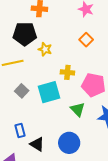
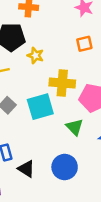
orange square: (86, 40) -> (84, 44), turned 32
yellow cross: (67, 72) -> (62, 83), size x1.5

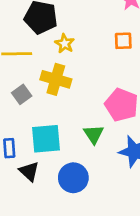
yellow cross: (62, 83) -> (56, 79), moved
cyan square: (40, 107) -> (46, 139), moved

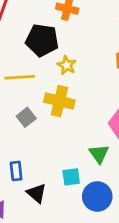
cyan square: (46, 139) -> (71, 177), moved, size x0.6
blue circle: (73, 178) -> (97, 196), moved

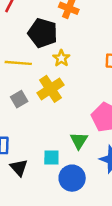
yellow cross: (59, 101) -> (51, 89), turned 35

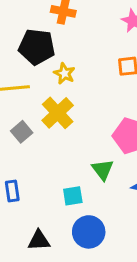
black triangle: (19, 168) -> (39, 240), moved, turned -42
blue circle: (72, 178) -> (89, 232), moved

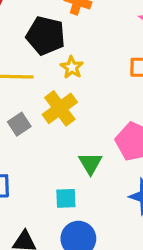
green triangle: (103, 170) -> (90, 163), moved

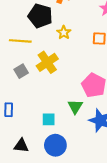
yellow star: (72, 67) -> (64, 33), moved
green triangle: (90, 163) -> (75, 107), moved

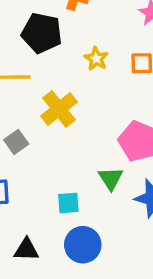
yellow star: (64, 33) -> (96, 59), moved
gray square: (21, 71) -> (16, 142), moved

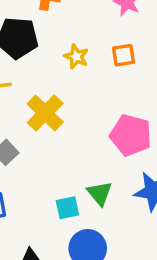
green triangle: (111, 178) -> (100, 193), moved

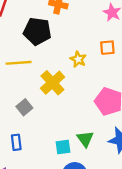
yellow star: (76, 57) -> (78, 59), moved

